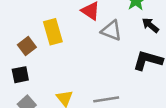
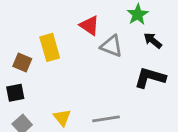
brown square: (27, 46) -> (22, 63), turned -30

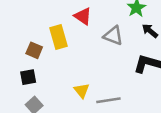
red triangle: (90, 25) -> (83, 16), moved
yellow triangle: (62, 117) -> (82, 91), moved

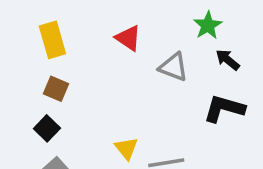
yellow rectangle: (59, 37) -> (52, 40), moved
black square: (28, 77) -> (47, 128), turned -35

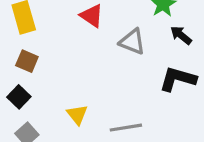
yellow triangle: (126, 148) -> (77, 115), moved

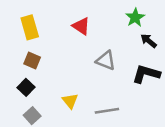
gray triangle: (132, 42) -> (106, 60), moved

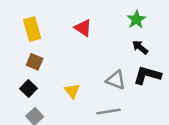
black arrow: (149, 41) -> (140, 47), moved
gray triangle: (106, 60) -> (116, 80), moved
yellow triangle: (70, 101) -> (72, 91), moved

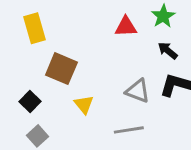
red triangle: (83, 28) -> (126, 27), moved, turned -36
brown square: (35, 62) -> (61, 69), moved, size x1.5

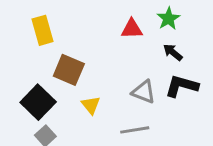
black square: (30, 101) -> (38, 102), size x1.6

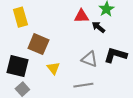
black arrow: (173, 52) -> (98, 27), moved
black square: (38, 102) -> (17, 66), turned -30

